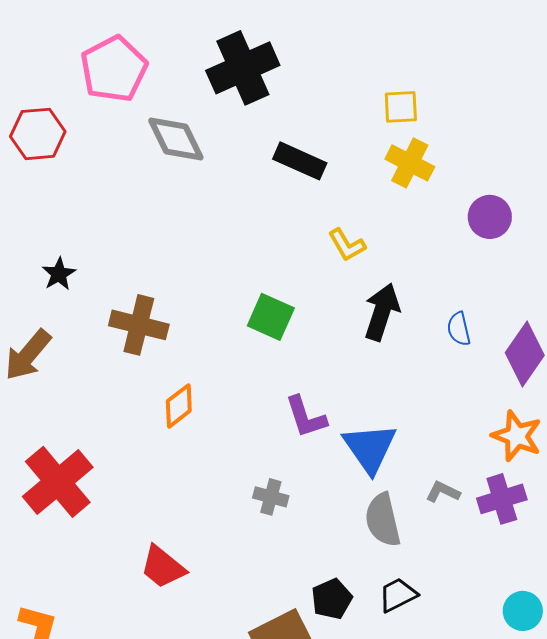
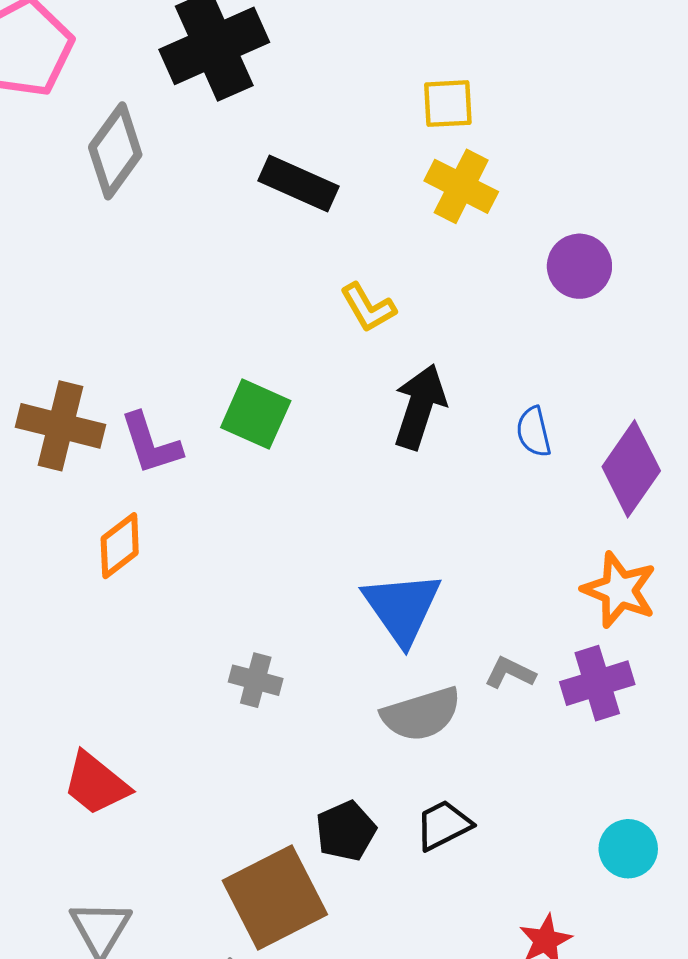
gray diamond: (176, 139) -> (115, 151), turned 62
purple L-shape: (306, 417) -> (151, 444), moved
gray semicircle: (383, 520) -> (421, 714), turned -94

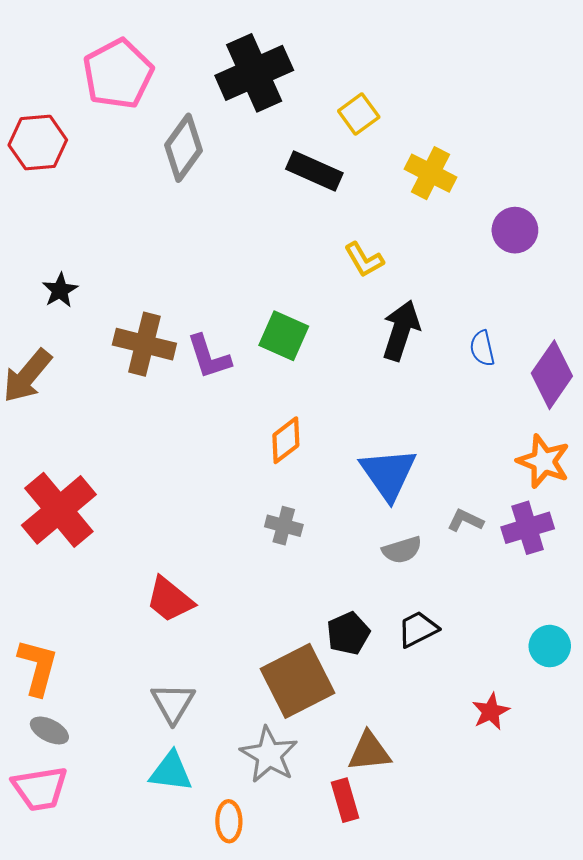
yellow square: (448, 104) -> (359, 114), moved, turned -33
orange diamond: (120, 546) -> (286, 440), moved
gray semicircle: (421, 714) -> (402, 550), size x0.7

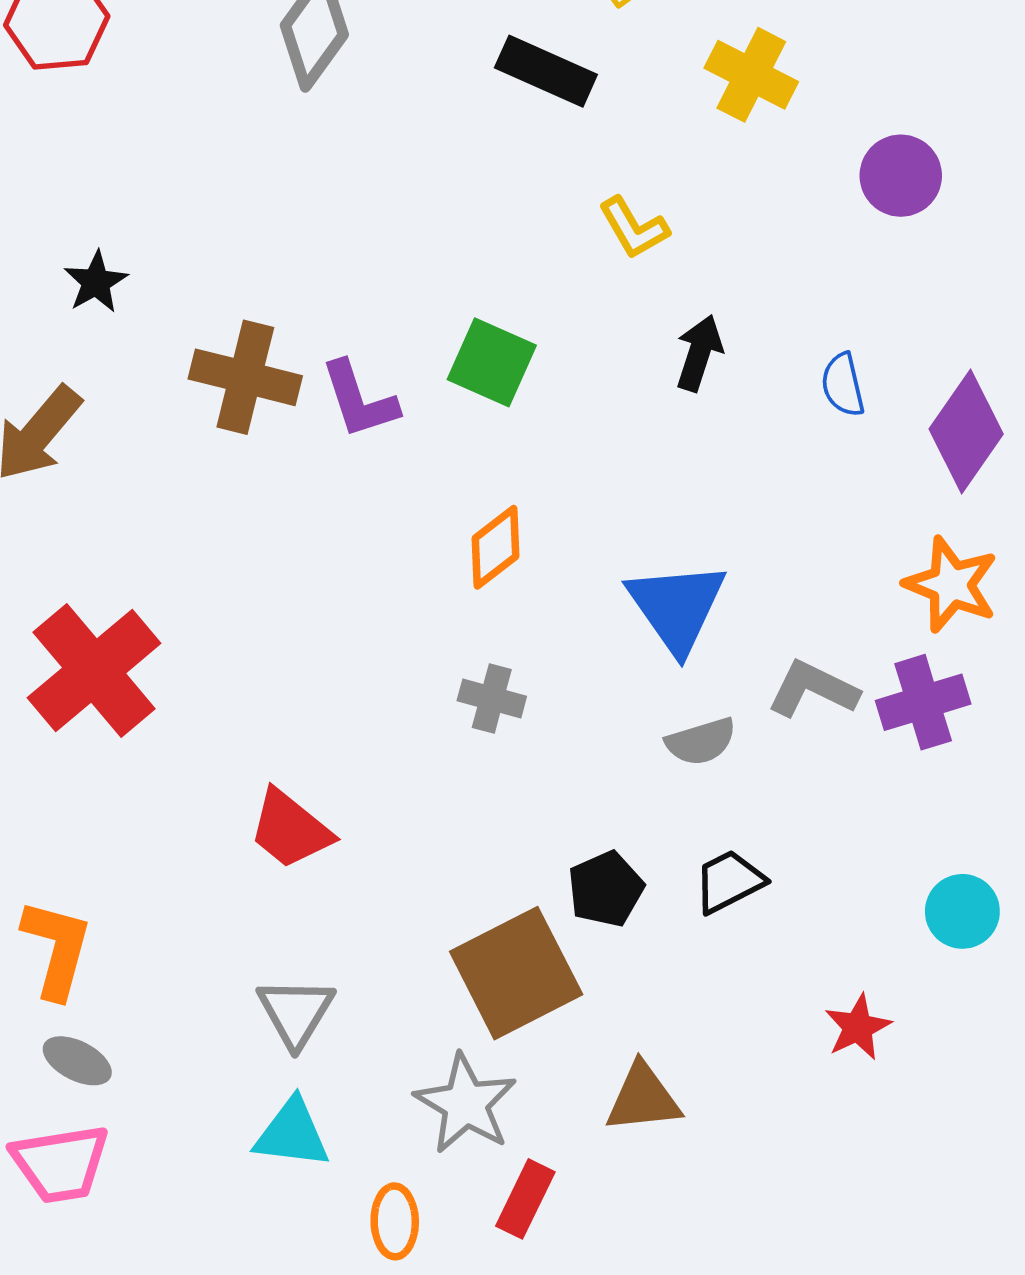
black arrow: (401, 330) -> (699, 353), size x0.7
gray L-shape: (465, 520) -> (813, 689), size x1.4
red rectangle: (345, 800) -> (525, 1199), moved, turned 42

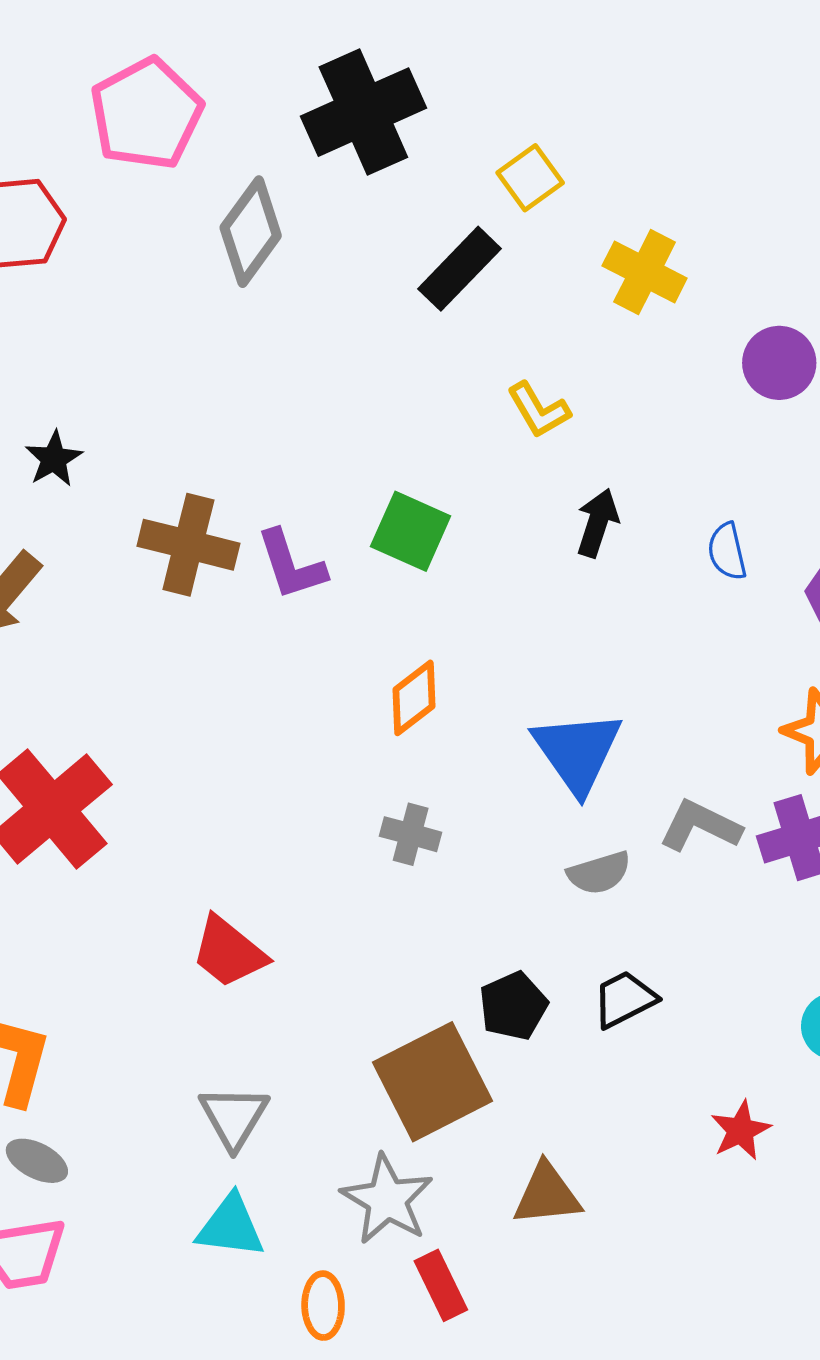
black rectangle: (546, 71) -> (459, 269), turned -70
red rectangle: (525, 1199) -> (441, 1285), turned -52

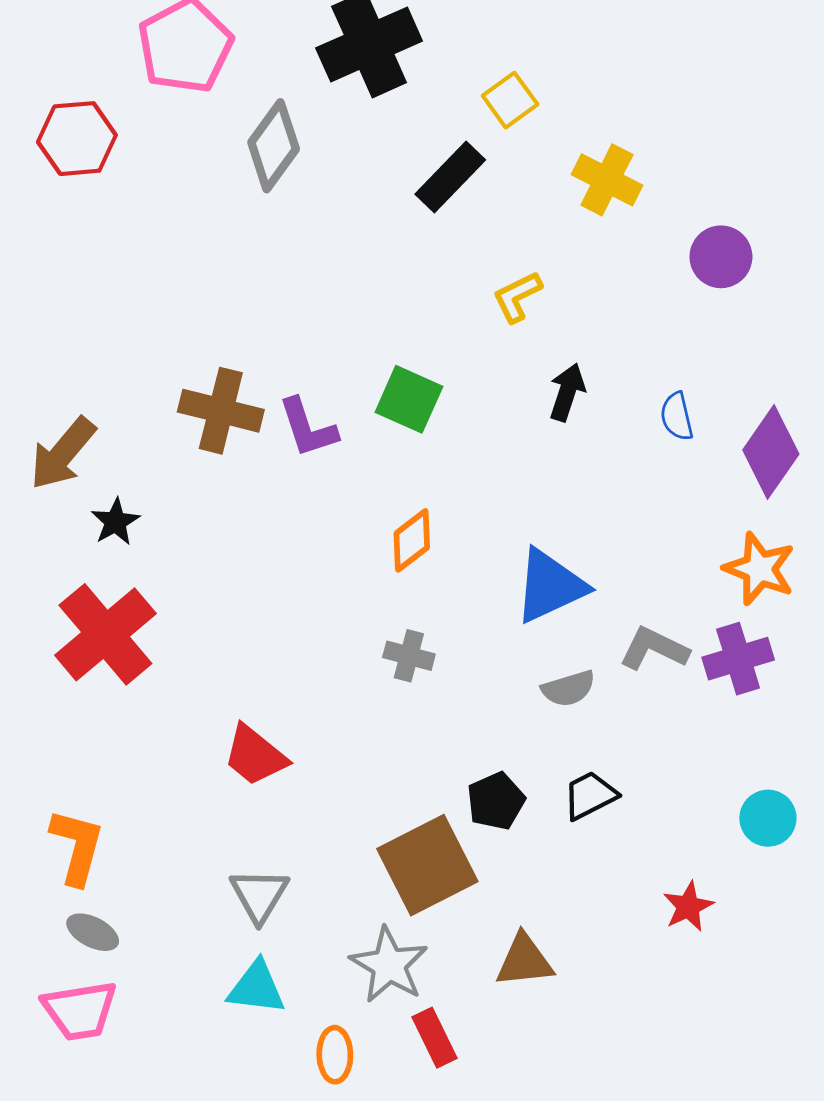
yellow L-shape: (539, 410) -> (517, 297), turned 94
black star: (54, 459) -> (115, 522), moved
blue triangle: (577, 752) -> (550, 586), turned 40

